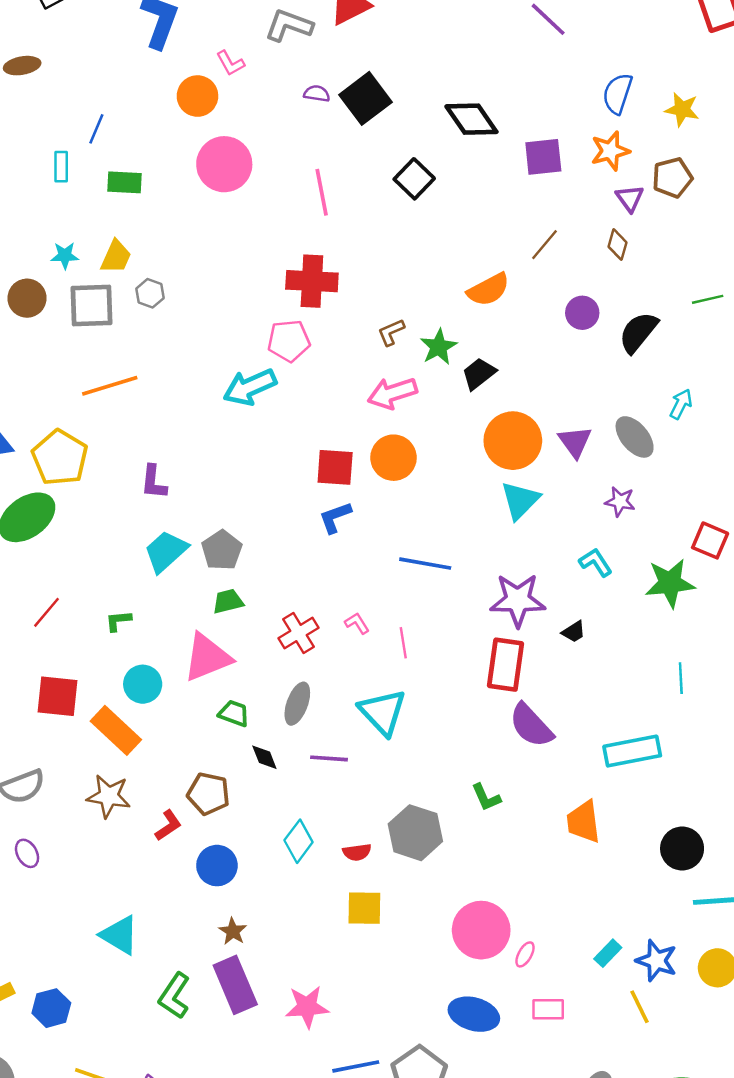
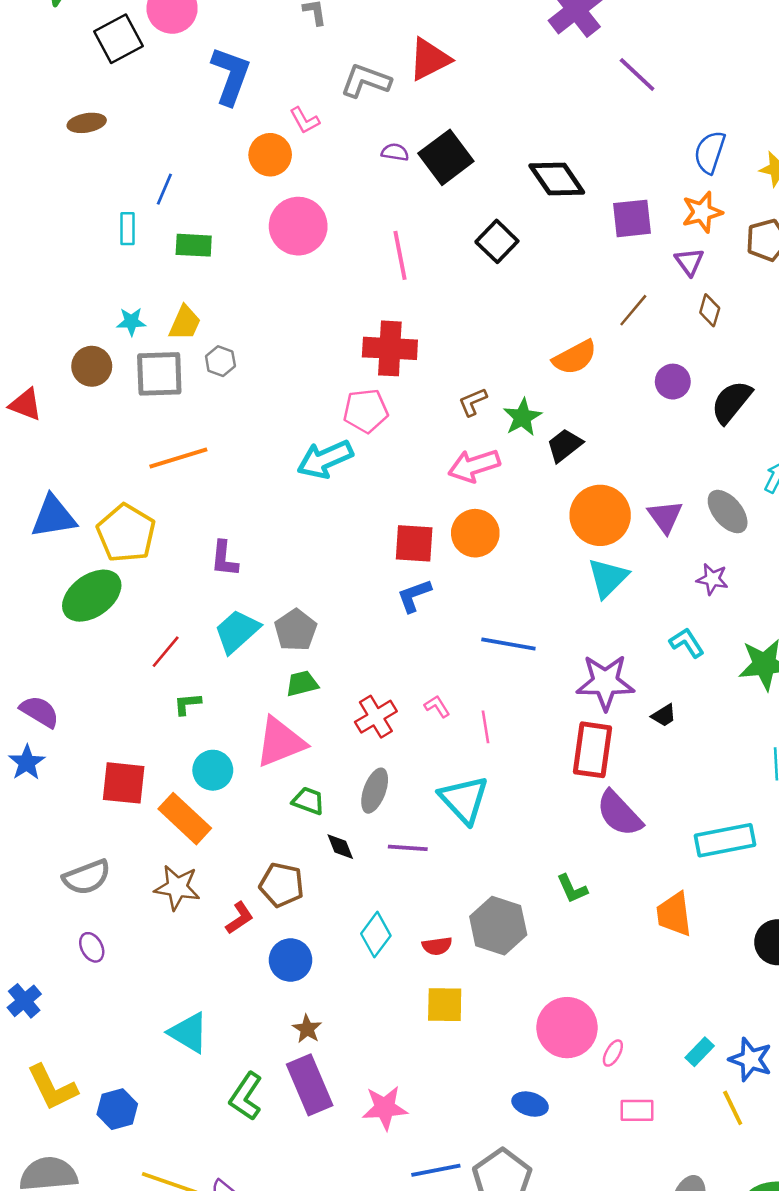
purple triangle: (630, 198) -> (689, 262), moved
red line: (46, 612) -> (166, 652), moved
blue ellipse: (474, 1014) -> (530, 1104), moved, size x0.7

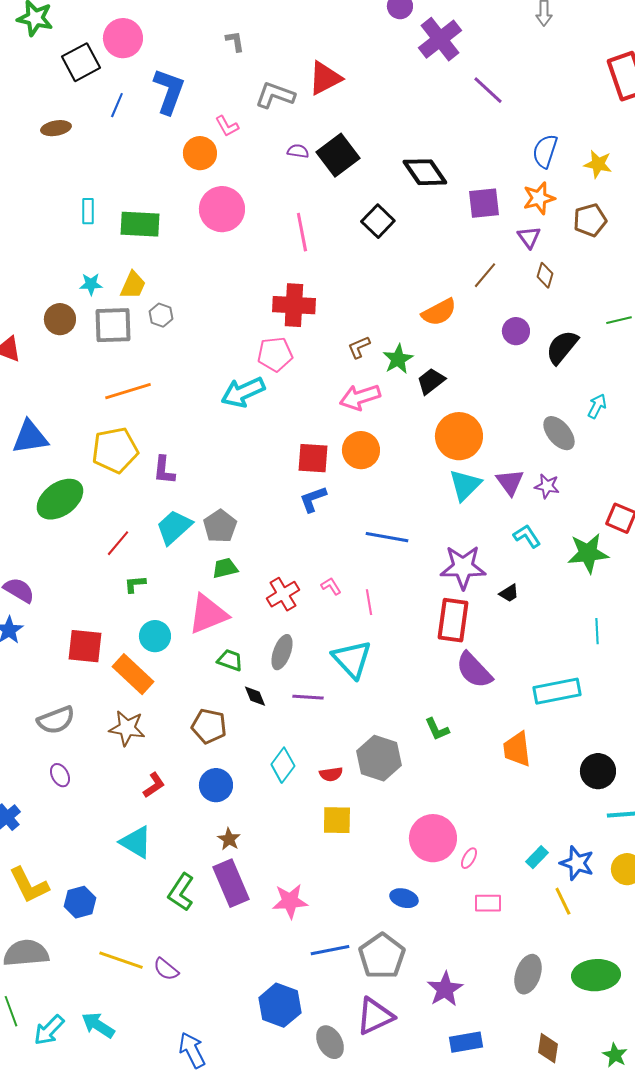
blue line: (164, 189) -> (117, 105), moved
green rectangle: (194, 245) -> (140, 224), size x1.4
purple triangle: (665, 517) -> (510, 482), moved
yellow pentagon: (126, 533) -> (115, 450), moved, turned 30
red L-shape: (240, 918) -> (154, 785), moved

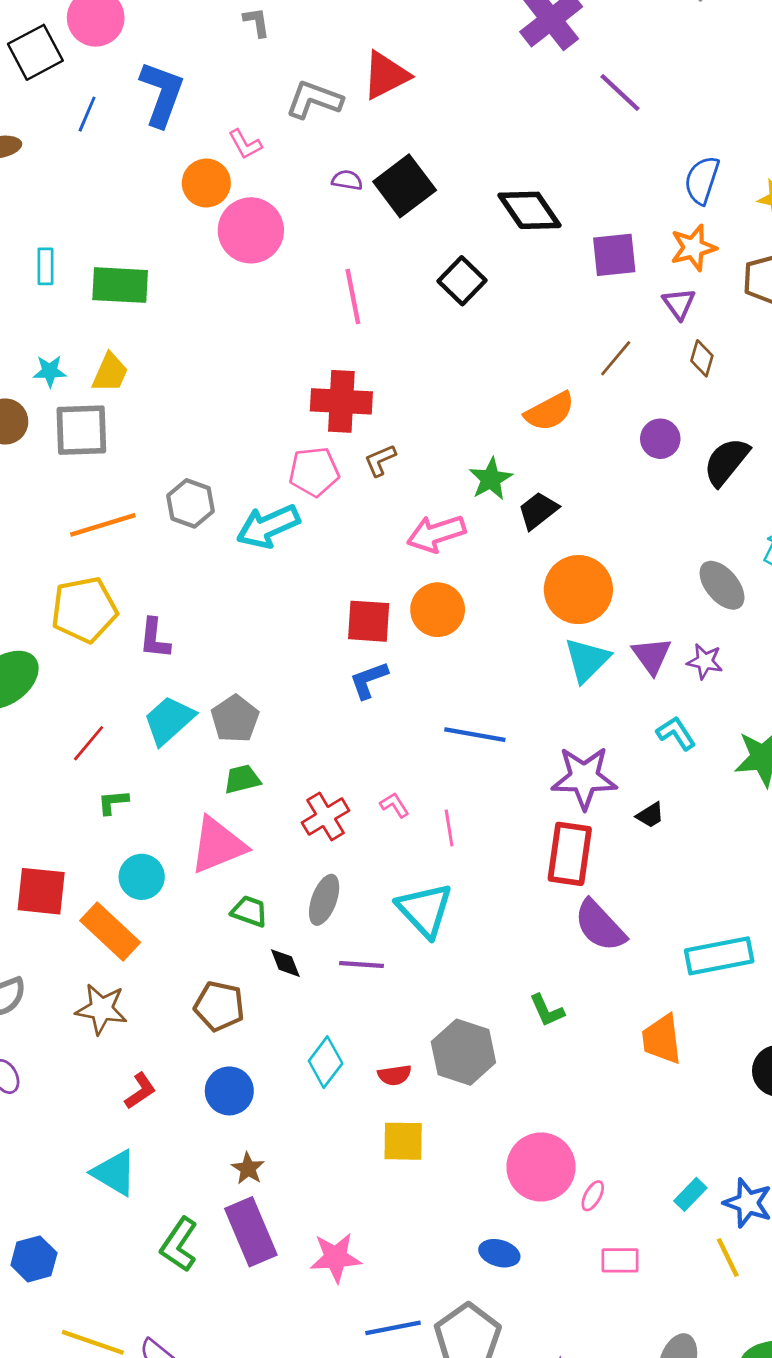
pink circle: (222, 209) -> (251, 230), moved
gray hexagon: (161, 315) -> (191, 503), moved, size x1.4
brown L-shape: (359, 347) -> (380, 460), moved

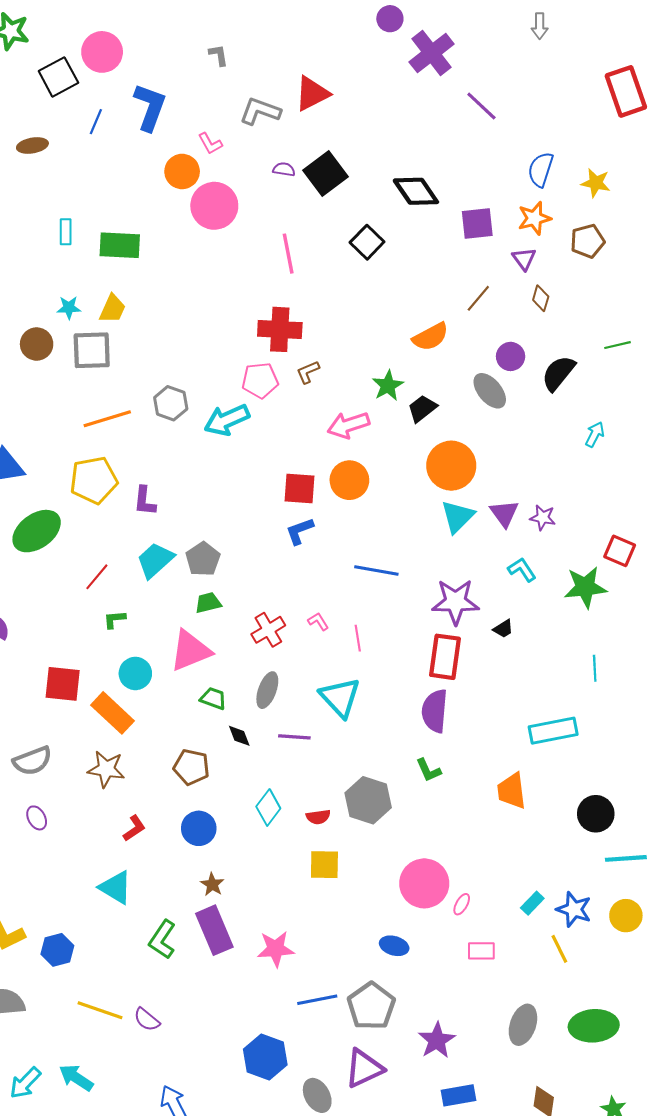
gray ellipse: (722, 585) -> (490, 391), moved
purple semicircle: (600, 926) -> (435, 711), moved, turned 48

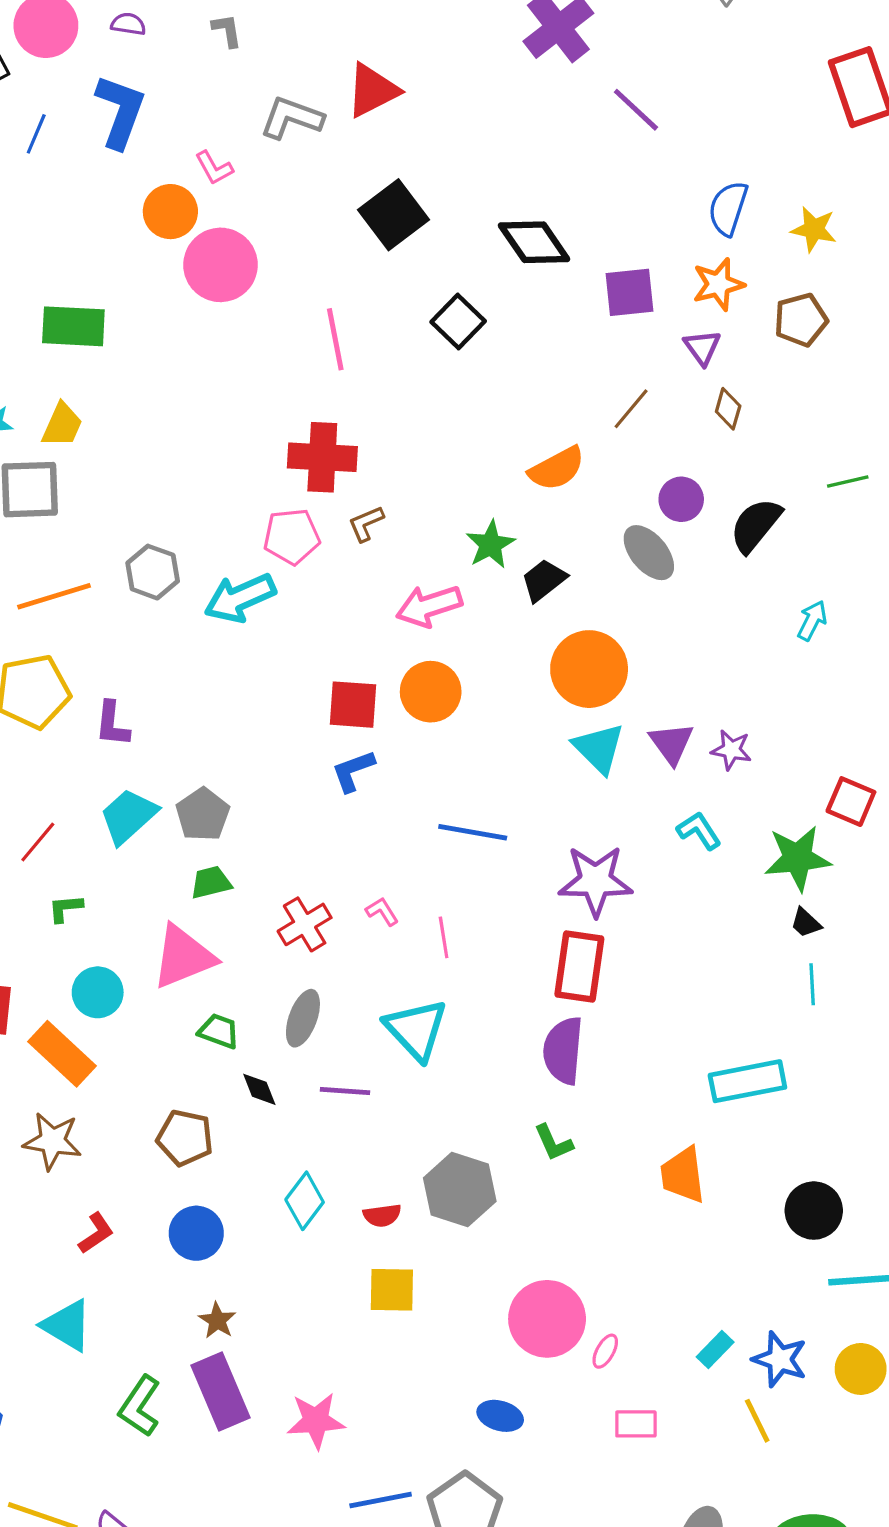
purple semicircle: (284, 169) -> (128, 24), moved
cyan triangle: (458, 517) -> (599, 748), turned -30
black trapezoid: (503, 629) -> (806, 923), moved, turned 75

